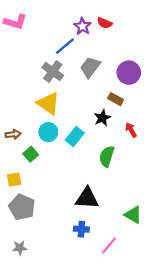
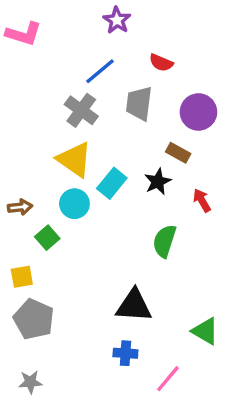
red semicircle: (105, 23) -> (161, 63), moved
purple star: (82, 26) -> (117, 20), moved
gray trapezoid: (90, 67) -> (139, 103), turned -30
cyan rectangle: (75, 137) -> (112, 183), moved

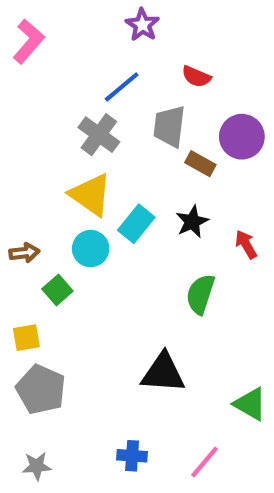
pink L-shape: (24, 34) -> (28, 41), turned -66
brown rectangle: (178, 153) -> (200, 164), moved
blue cross: (125, 353) -> (132, 456), moved

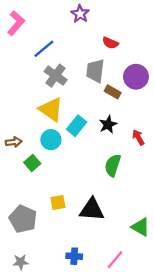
blue line: (122, 87) -> (44, 49), moved
yellow square: (26, 338) -> (58, 203), moved

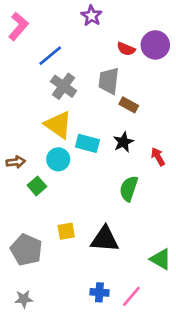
purple circle: (136, 77) -> (155, 45), moved
cyan rectangle: (77, 126) -> (87, 143), turned 66
blue cross: (74, 256) -> (99, 292), moved

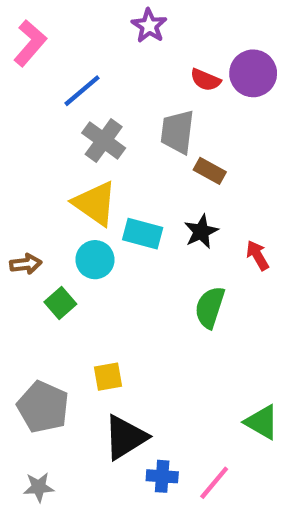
black triangle: (105, 239) -> (125, 437), moved, turned -36

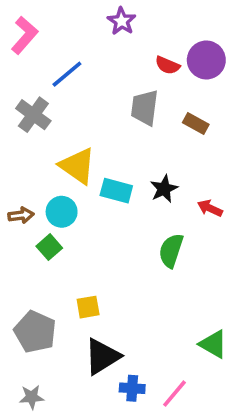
gray cross: (104, 141) -> (33, 115), moved
brown rectangle: (210, 171) -> (196, 124), moved
red arrow: (257, 255) -> (210, 208), turned -35
cyan circle: (95, 260) -> (62, 212), moved

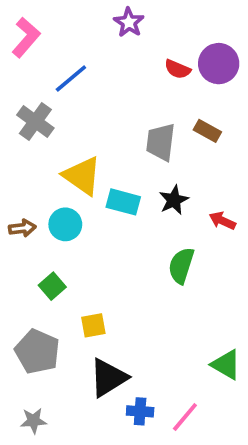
gray trapezoid: (145, 108) -> (161, 142), moved
green square: (49, 247) -> (52, 286), moved

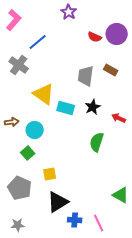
cyan circle: (65, 224) -> (35, 130), moved
pink line: (185, 417) -> (99, 223), turned -66

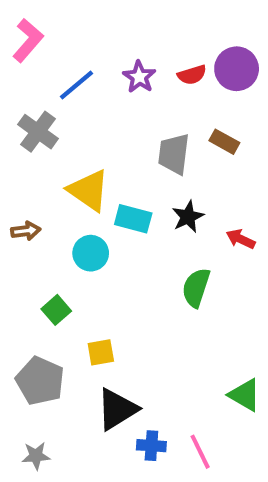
purple star: (69, 12) -> (139, 77), moved
red semicircle: (95, 37) -> (192, 75), turned -40
brown arrow: (12, 122) -> (26, 231), moved
cyan circle: (35, 130) -> (91, 253), moved

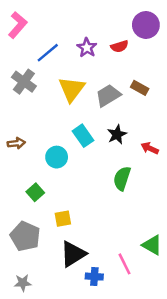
purple circle: (237, 69) -> (146, 25), moved
gray trapezoid: (174, 154) -> (108, 95), turned 52
yellow triangle: (89, 190) -> (72, 89), moved, turned 32
cyan rectangle: (133, 219) -> (83, 136), turned 40
pink line: (200, 452) -> (125, 264), moved

